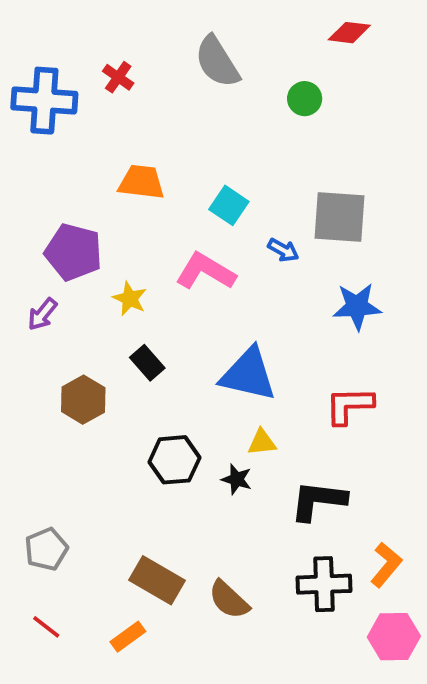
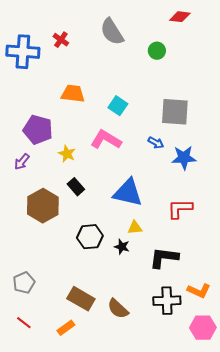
blue arrow: (283, 250) -> (156, 143), moved
brown hexagon: (83, 400) -> (43, 206), size x1.4
orange L-shape: (386, 565) -> (199, 291), turned 75

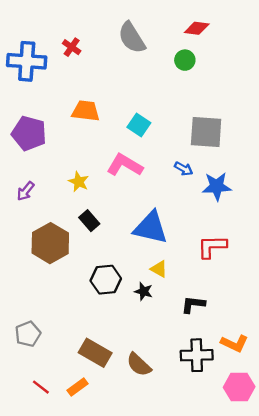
red diamond: (180, 17) -> (197, 28), moved
purple pentagon: (38, 130) -> (29, 133), moved
yellow triangle: (135, 228) -> (159, 269), turned 35
black L-shape: (164, 258) -> (193, 304), size x0.7
red line: (24, 323) -> (41, 387), moved

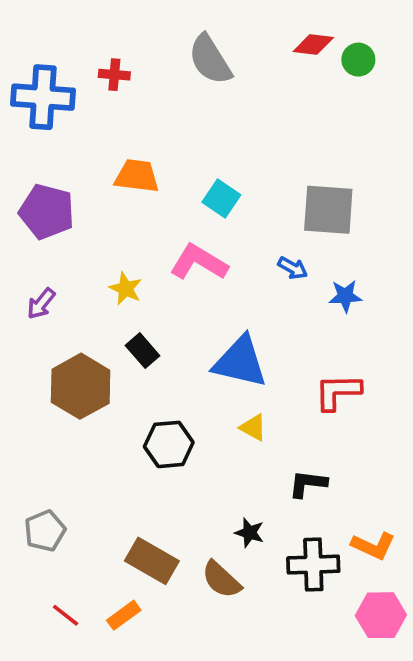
red cross: (72, 47) -> (114, 75), turned -30
green circle: (185, 60) -> (358, 60), moved
blue star: (217, 186) -> (345, 296), size x0.7
black star: (144, 291) -> (249, 533), moved

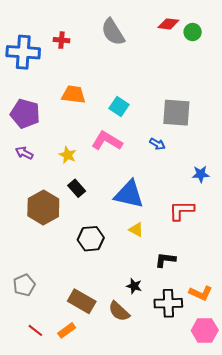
blue star: (345, 296) -> (201, 174), moved
purple arrow: (41, 304) -> (24, 153), moved, turned 78

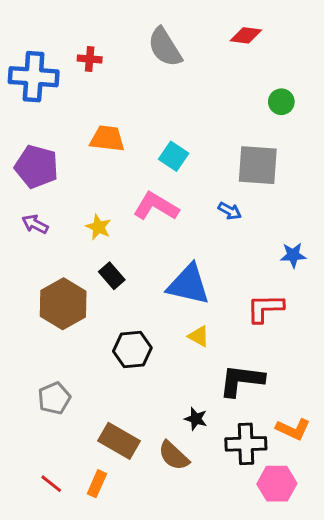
green circle: (193, 32) -> (281, 102), moved
black L-shape: (165, 260) -> (241, 380), size x1.5
gray pentagon: (24, 285) -> (54, 398), moved
orange rectangle: (67, 330) -> (97, 484), turned -30
pink hexagon: (205, 330) -> (277, 484), moved

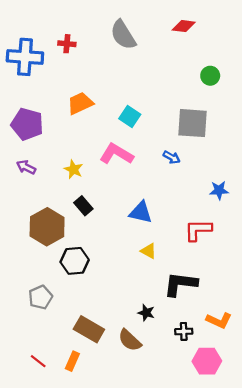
orange trapezoid: (107, 139) -> (80, 103), turned -32
blue triangle: (188, 285) -> (141, 212), size x0.7
black hexagon: (132, 349) -> (75, 261), moved
black cross: (246, 444) -> (184, 331), size x0.6

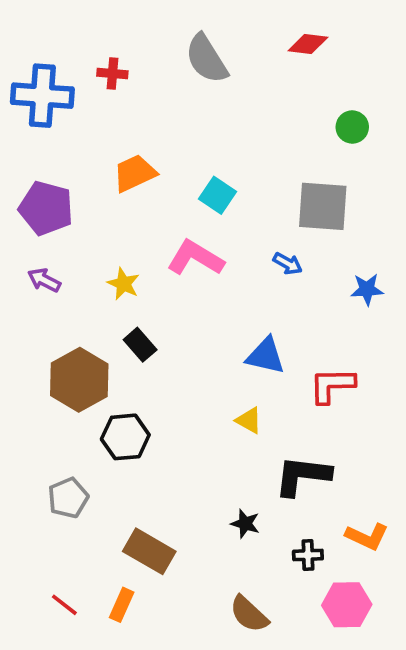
blue star: (219, 190) -> (367, 289), moved
blue triangle: (141, 212) -> (266, 356), moved
brown semicircle: (130, 340) -> (249, 614), moved

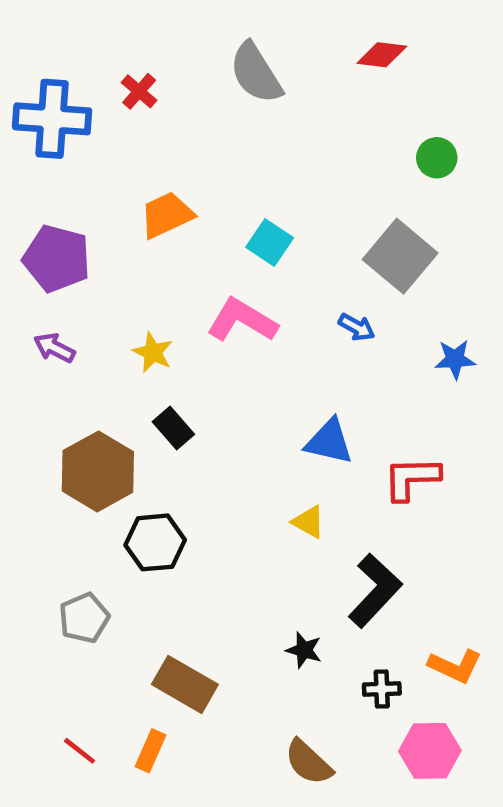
red cross: (112, 74) -> (139, 91), turned 36
gray square: (323, 206) -> (400, 256), turned 36
black L-shape: (302, 476) -> (375, 591), turned 126

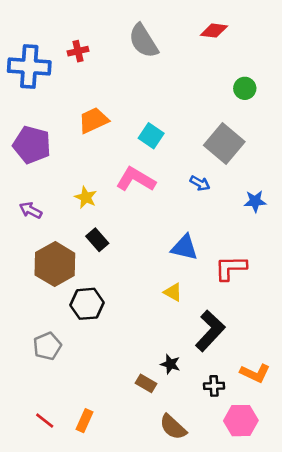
red cross: (139, 91) -> (78, 51), turned 36
purple arrow: (54, 348) -> (31, 210), moved
brown rectangle: (185, 684) -> (146, 383), moved, size x0.6

